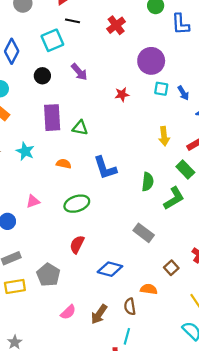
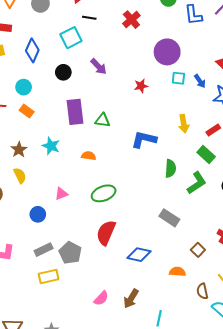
blue L-shape: (105, 168) -> (144, 139), moved, turned 125
red semicircle: (77, 244) -> (106, 233), size x1.4
gray pentagon: (48, 275) -> (70, 253), moved
brown semicircle: (130, 307) -> (202, 291), moved

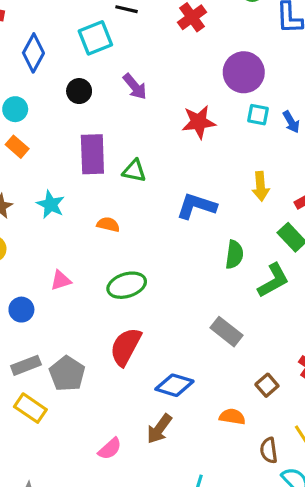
red star: (141, 86) -> (199, 122), size x1.5
yellow rectangle: (49, 277) -> (30, 408), turned 42
brown arrow: (131, 299) -> (159, 429), moved

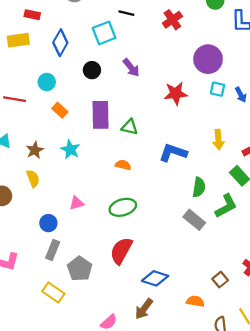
orange rectangle: (17, 147) -> (60, 110), moved
orange semicircle: (108, 224) -> (123, 165), moved
gray rectangle: (226, 332) -> (194, 220), moved
gray rectangle: (26, 365) -> (53, 250), moved, turned -48

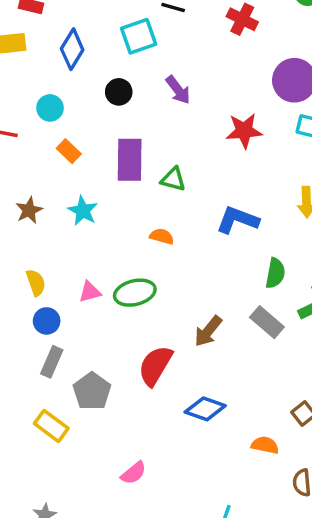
red cross: (172, 20) -> (242, 19), turned -30
yellow semicircle: (33, 179) -> (36, 283), moved
green ellipse: (123, 207) -> (135, 293), moved
brown arrow: (144, 309) -> (208, 331), moved

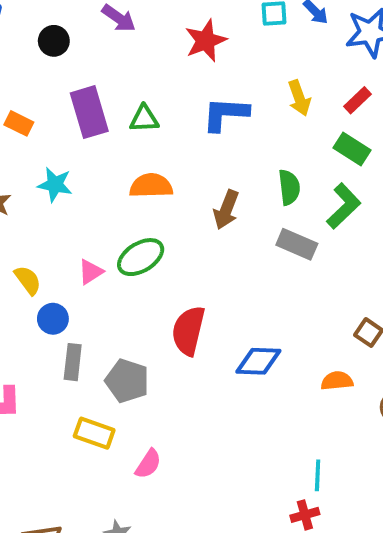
blue L-shape: (238, 220) -> (225, 114), moved
orange semicircle: (162, 236) -> (151, 186), size x1.5
brown arrow: (208, 331) -> (226, 210), moved
pink semicircle: (133, 473) -> (148, 464), moved

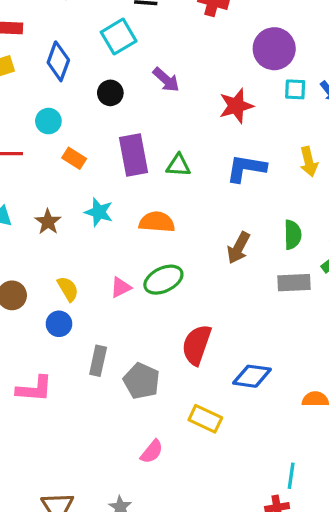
orange semicircle: (151, 186) -> (157, 222), moved
gray rectangle: (297, 244) -> (294, 283), turned -32
blue circle: (53, 319) -> (59, 324), moved
yellow rectangle: (94, 433) -> (205, 419), moved

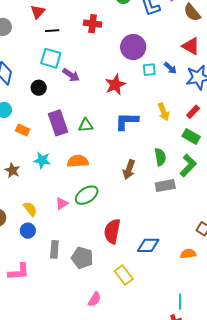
cyan square: (119, 37) -> (51, 58), moved, turned -35
yellow rectangle: (205, 419) -> (124, 275), turned 36

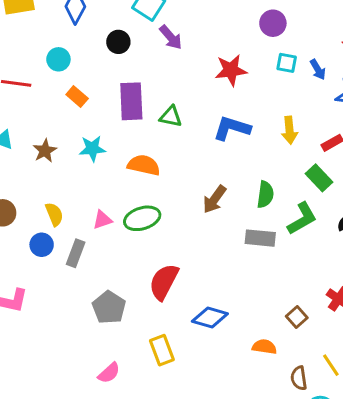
purple circle: (133, 47) -> (273, 23), size x0.7
cyan star: (42, 160) -> (92, 149), turned -30
gray rectangle: (54, 249) -> (76, 253), moved

